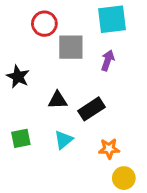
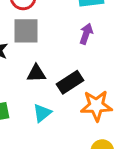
gray square: (71, 47) -> (26, 31), moved
orange star: (109, 149) -> (96, 106), moved, size x1.5

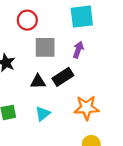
gray square: (26, 31) -> (45, 47), moved
black rectangle: (70, 82) -> (63, 77), moved

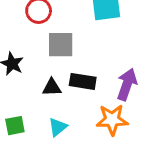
purple arrow: (78, 50) -> (127, 84), moved, size x1.5
black rectangle: (63, 77) -> (83, 81), turned 42

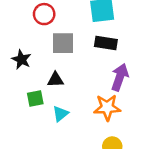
black rectangle: (83, 81) -> (106, 43), moved
green square: (15, 126) -> (35, 99), moved

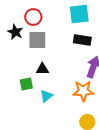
gray square: (63, 43) -> (37, 40), moved
black star: (21, 59) -> (15, 32), moved

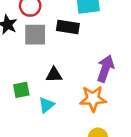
black rectangle: (82, 40) -> (68, 27), moved
black triangle: (42, 69) -> (54, 75), moved

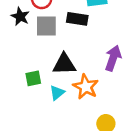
black triangle: (54, 75) -> (64, 64), size x1.5
orange star: (93, 99) -> (86, 87), moved, turned 30

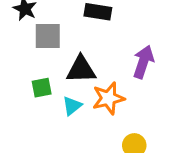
gray square: (46, 26) -> (48, 36), moved
orange star: (86, 87) -> (108, 98), turned 30

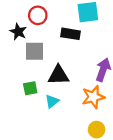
orange star: (108, 98) -> (93, 97), moved

